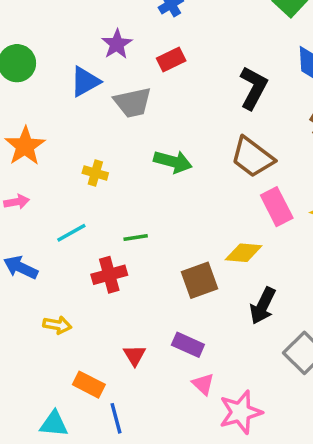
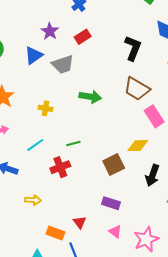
red triangle: (135, 355) -> (80, 222), moved
pink triangle: (203, 384) -> (115, 232), moved

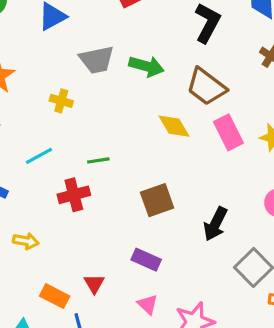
gray trapezoid: (63, 64) -> (97, 60), moved
green arrow: (90, 97) -> (146, 66), moved
yellow diamond: (138, 146) -> (174, 126), moved, turned 55

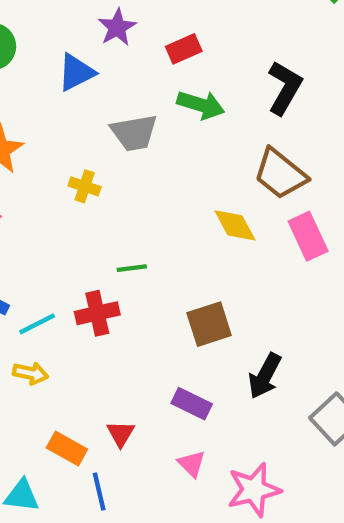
green arrow: (146, 66) -> (201, 105), moved
cyan line: (39, 156) -> (37, 324), moved
black arrow: (215, 224) -> (265, 376), moved

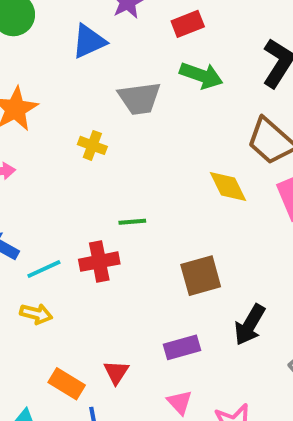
purple rectangle: (192, 404) -> (182, 347), turned -44

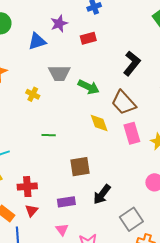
green arrow: (201, 75) -> (89, 87), moved
red cross: (99, 262) -> (27, 187), moved

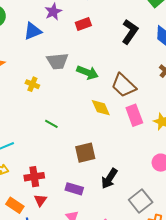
black L-shape: (132, 63) -> (130, 32), moved
green line: (49, 135) -> (51, 124), turned 32
purple rectangle: (66, 202) -> (74, 189), turned 30

